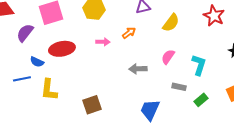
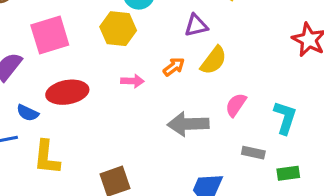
yellow semicircle: (171, 23) -> (214, 60), moved
gray arrow: (138, 69) -> (188, 124), size x1.4
green rectangle: (201, 100) -> (288, 173), turned 32

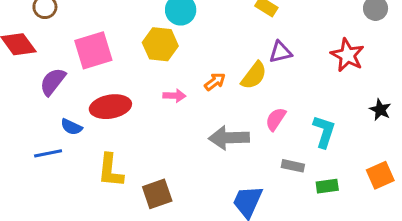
purple triangle: (196, 25) -> (280, 52), moved
yellow L-shape: (47, 157) -> (110, 171), moved

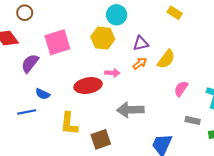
purple triangle: (280, 52) -> (141, 43), moved
red ellipse: (110, 107) -> (88, 86), moved
gray arrow: (229, 138) -> (130, 110), moved

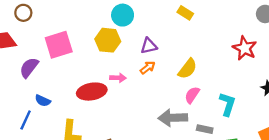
yellow semicircle: (166, 59) -> (188, 69), moved
gray arrow: (130, 110) -> (173, 118), moved
blue line: (27, 112) -> (26, 120), turned -54

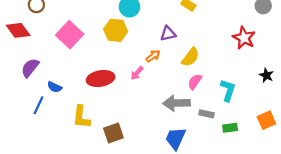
pink square: (59, 45) -> (70, 35), turned -30
purple triangle: (149, 46) -> (168, 34), moved
purple semicircle: (29, 68) -> (30, 68), moved
pink arrow: (118, 78) -> (137, 73), moved, turned 128

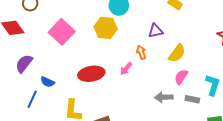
orange arrow: (153, 56) -> (141, 52), turned -72
gray arrow: (177, 103) -> (164, 97), size x0.7
gray rectangle: (207, 114) -> (192, 99), moved

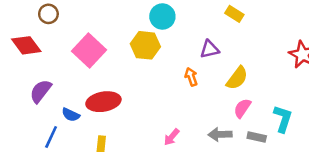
pink arrow: (126, 69) -> (172, 137), moved
red ellipse: (91, 74) -> (103, 102), moved

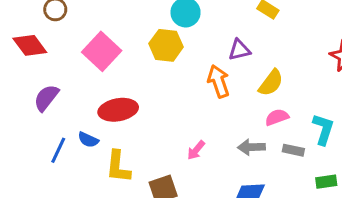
orange arrow: (191, 77) -> (218, 81), size x1.5
pink semicircle: (242, 108) -> (277, 117), turned 36
blue semicircle: (71, 115) -> (88, 140), moved

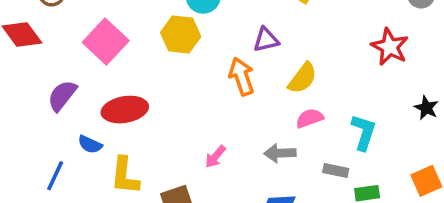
purple semicircle: (46, 98) -> (62, 96), moved
blue line: (58, 150) -> (55, 176), moved
gray rectangle: (293, 150) -> (336, 171), moved

